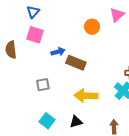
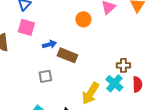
gray square: (43, 85) -> (45, 76), moved
yellow arrow: (86, 96) -> (90, 93), moved, turned -60

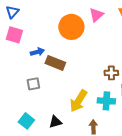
orange circle: (83, 19) -> (71, 27), size x1.6
cyan cross: (114, 83) -> (106, 101), moved, turned -36

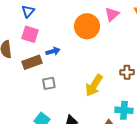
brown rectangle: (55, 63) -> (32, 62), moved, turned -42
yellow arrow: (78, 101) -> (94, 85), moved
cyan cross: (106, 101) -> (124, 110), moved

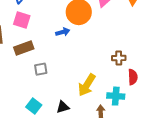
blue arrow: (53, 51) -> (63, 32), moved
yellow arrow: (94, 85) -> (87, 85), moved

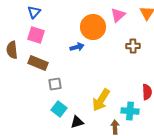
brown rectangle: (24, 48) -> (38, 63), turned 42
brown cross: (119, 58) -> (133, 46), moved
cyan square: (34, 106) -> (59, 109), moved

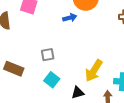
brown rectangle: (38, 63) -> (14, 69), moved
black triangle: (77, 122) -> (78, 93), moved

